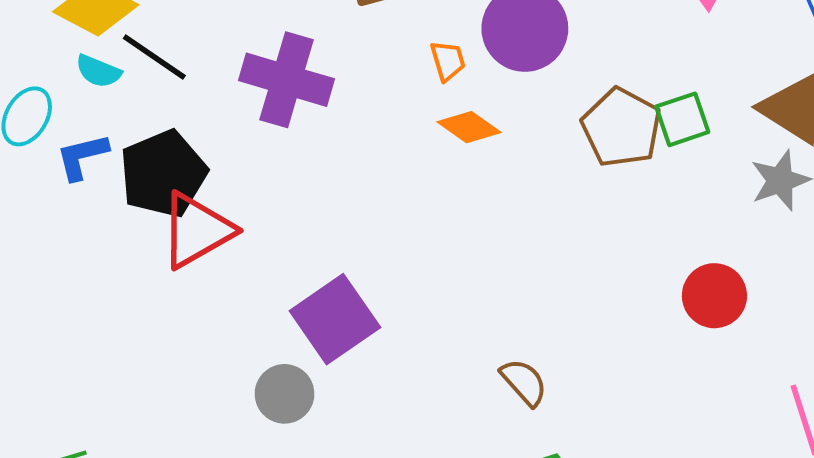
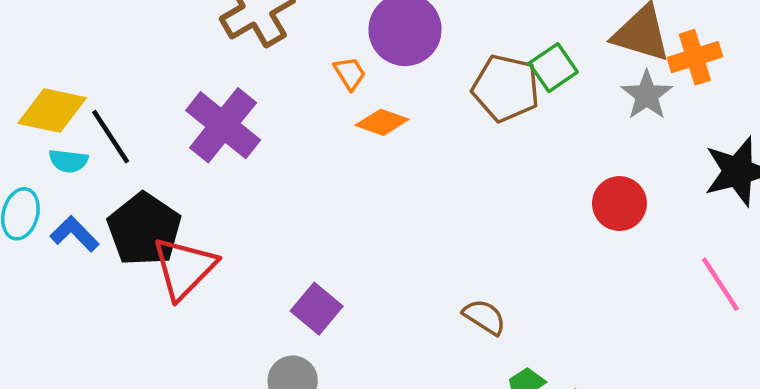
black line: (154, 57) -> (111, 137), turned 38
purple cross: (287, 80) -> (223, 125), turned 38
blue L-shape: (82, 157) -> (75, 234), turned 75
purple square: (335, 319) -> (317, 309), size x0.7

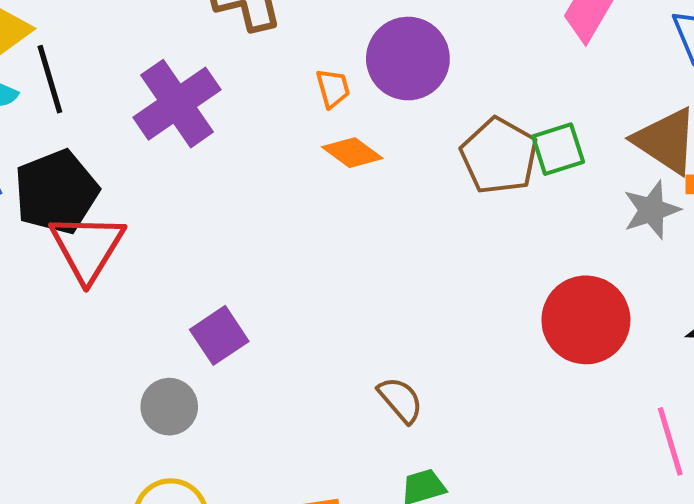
red circle: (619, 204) -> (586, 320), size x1.4
red triangle: (184, 268) -> (87, 247), turned -30

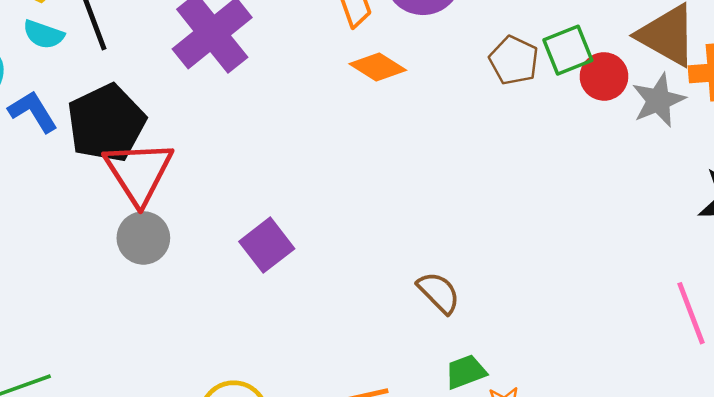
brown pentagon: (499, 156) -> (514, 60), size x0.7
red circle: (586, 320) -> (604, 76), moved, size x0.6
gray circle: (169, 407) -> (143, 238), moved

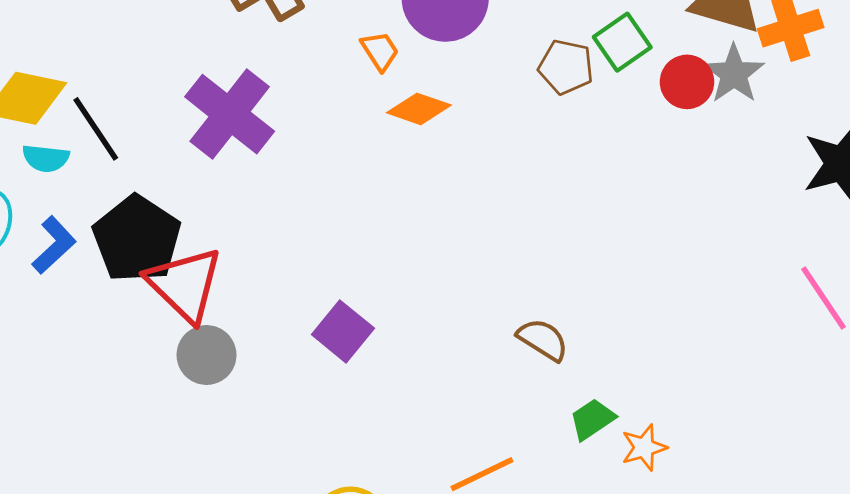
red circle: (604, 76) -> (687, 82), moved
blue L-shape: (33, 111) -> (54, 245), turned 92

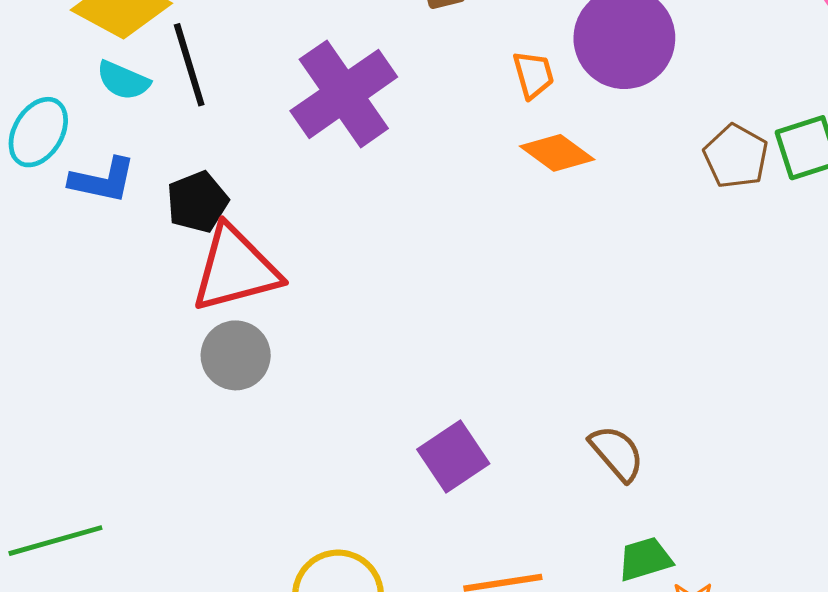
black pentagon: (137, 239) -> (197, 202), size x0.6
blue L-shape: (54, 245) -> (103, 180), turned 38
red triangle: (185, 284) -> (235, 269), turned 44
purple square: (343, 331) -> (453, 456), moved

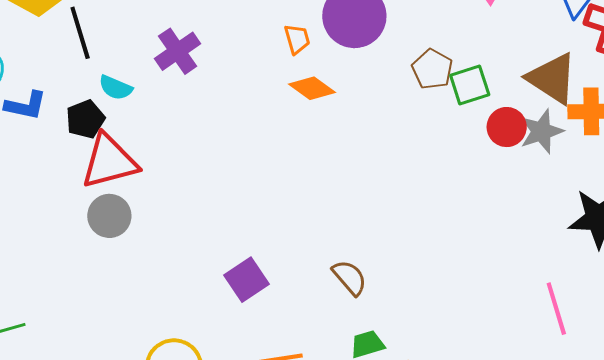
cyan semicircle: (123, 80) -> (116, 88), moved
purple cross: (344, 94) -> (178, 51), size x0.7
brown pentagon: (736, 156) -> (432, 69), moved

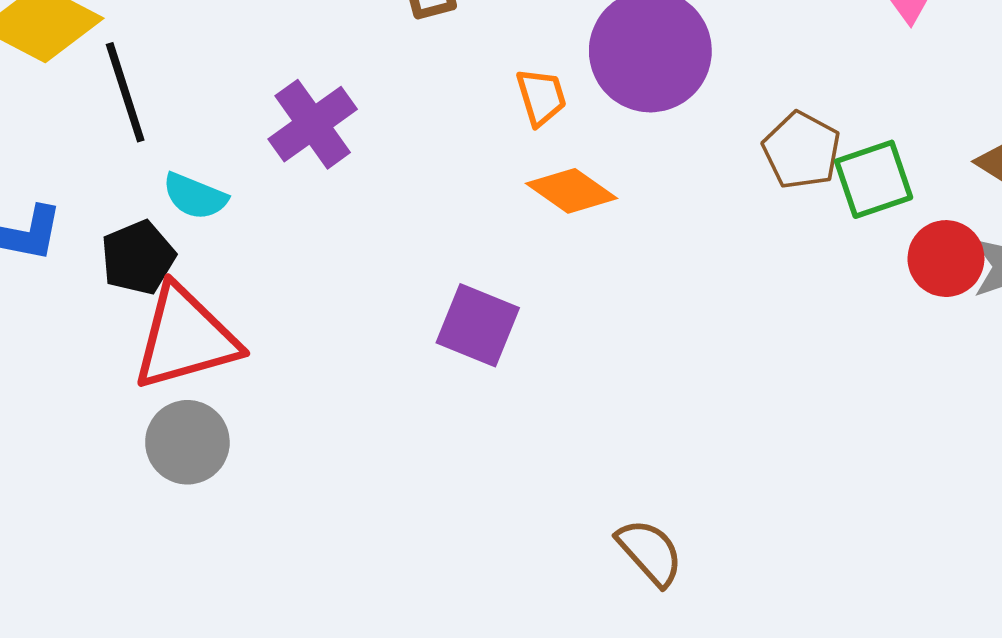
purple square: (246, 280) -> (478, 325), moved, turned -33

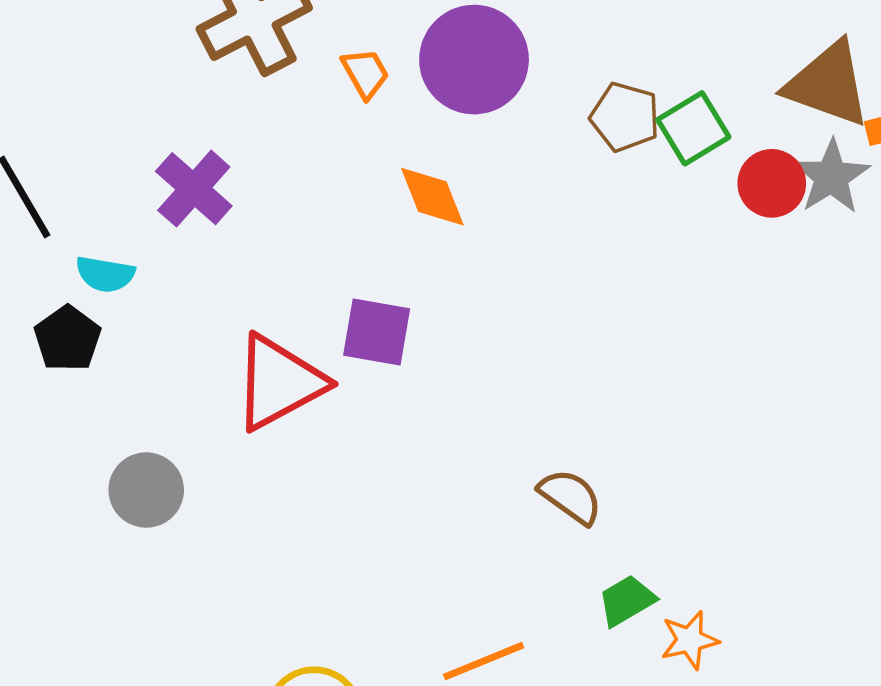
orange trapezoid: (541, 97) -> (365, 73), moved
orange diamond: (571, 191) -> (432, 197), turned 46
red triangle: (185, 338) -> (279, 382), moved

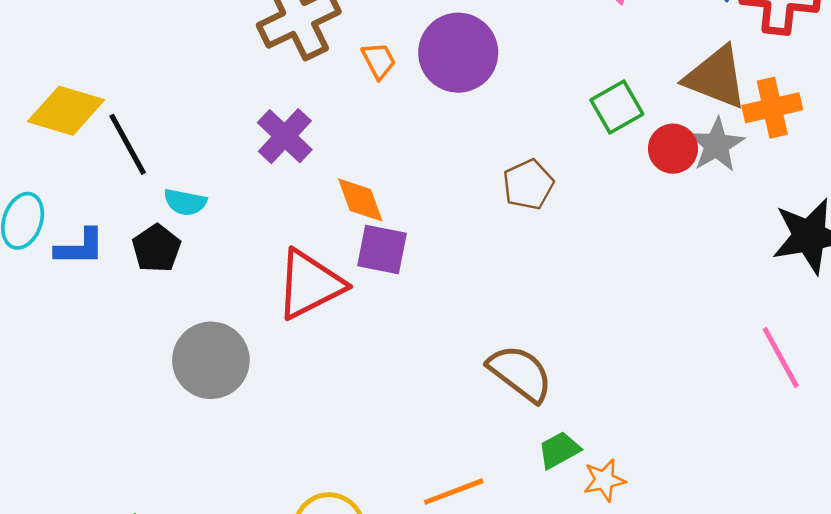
brown pentagon: (625, 117) -> (528, 185), moved, turned 30
purple cross: (194, 189) -> (285, 136), moved
orange diamond: (432, 197) -> (360, 200), moved
gray circle: (146, 490) -> (211, 360), size x1.4
brown semicircle: (570, 497) -> (520, 373), size x1.4

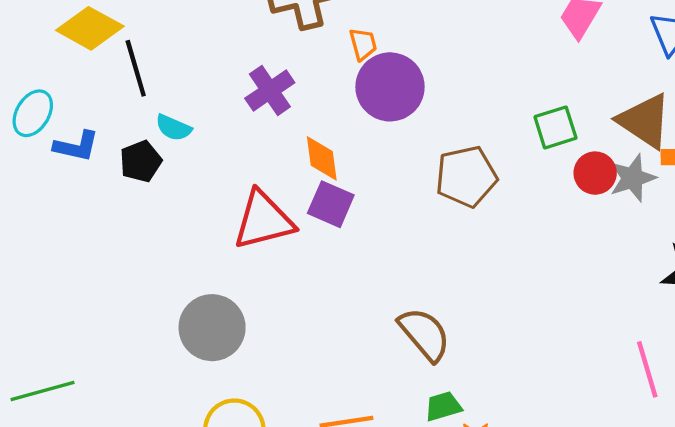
purple circle: (458, 53) -> (390, 87), moved
brown pentagon: (528, 185) -> (466, 177), size x1.4
gray circle: (211, 360) -> (212, 328), moved

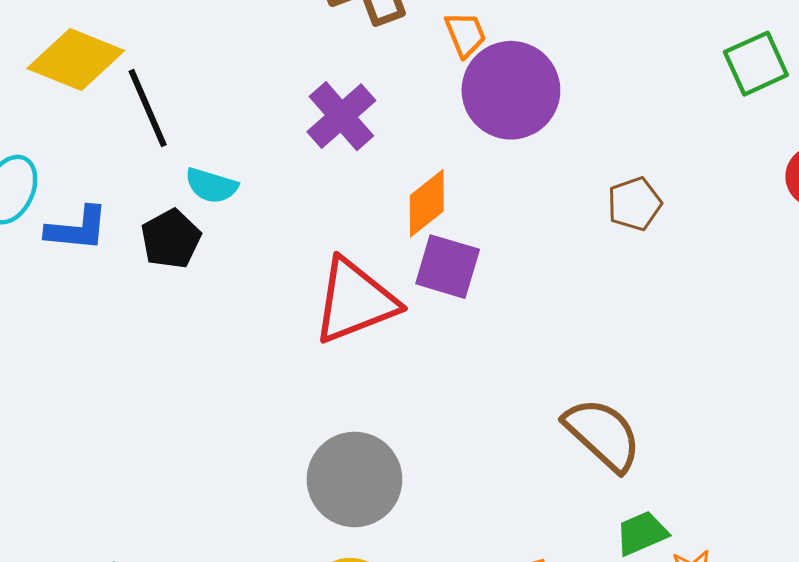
green square: (555, 127) -> (756, 64), moved
orange diamond: (322, 158) -> (427, 203), turned 66
brown pentagon: (466, 177) -> (634, 204), size x0.6
gray circle: (212, 328) -> (355, 479), moved

